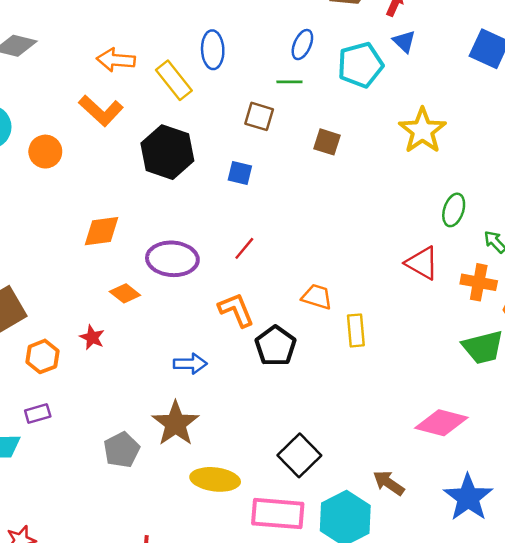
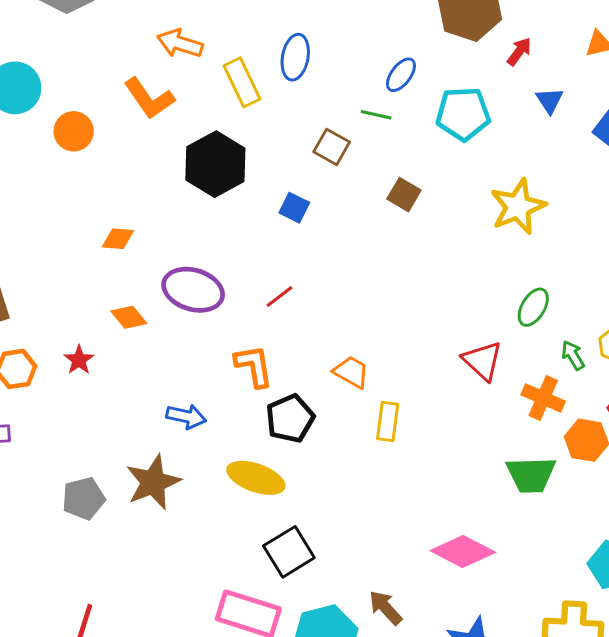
blue triangle: (404, 41) -> (550, 100), moved
orange diamond: (102, 231) -> (118, 239), size x0.7
yellow ellipse: (215, 479) -> (256, 478), moved

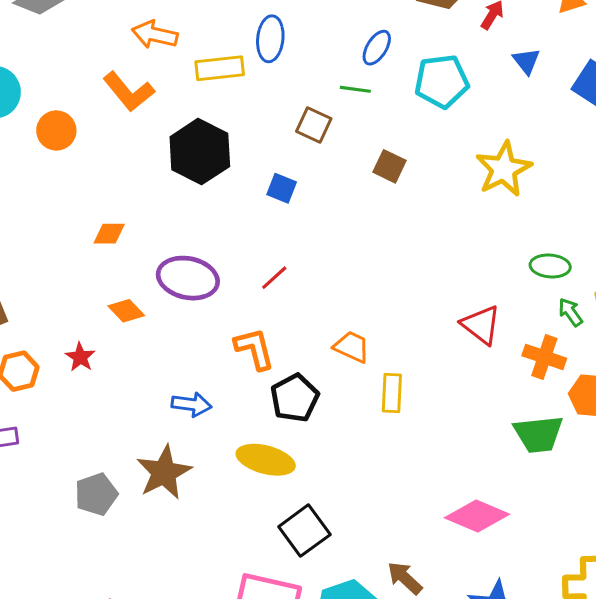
yellow rectangle: (242, 82) -> (220, 68), turned -66
green ellipse: (533, 307) -> (550, 266), moved, turned 69

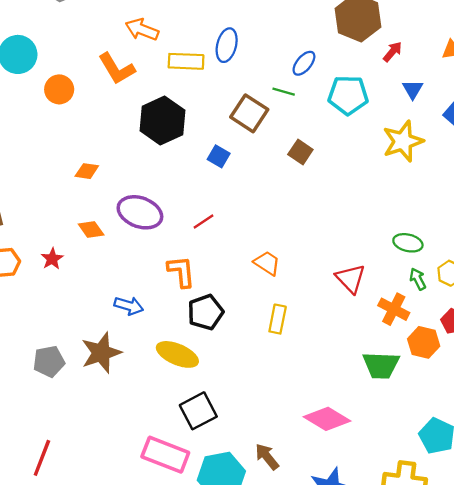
brown square: (314, 125) -> (249, 113), size x1.4
yellow star: (504, 169) -> (403, 141), moved
orange trapezoid: (352, 347) -> (267, 263), moved

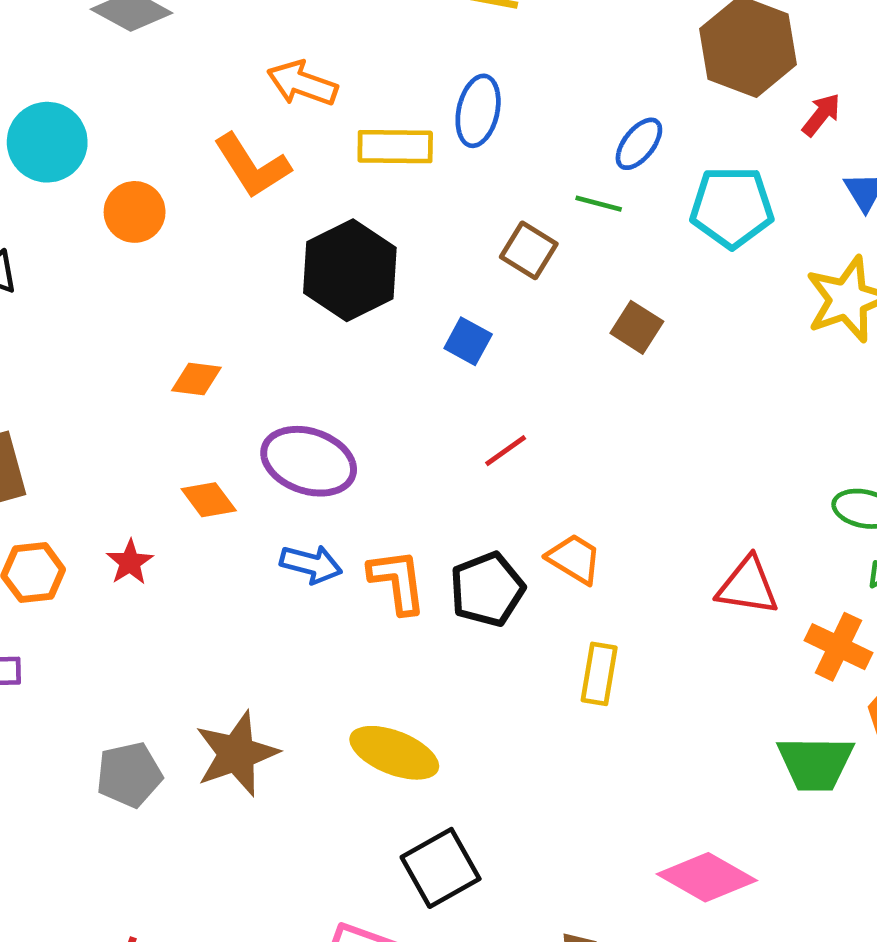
brown square: (249, 113) -> (529, 250), size x0.7
red line: (204, 221) -> (506, 451), moved
red triangle: (351, 279) -> (748, 586), turned -36
blue arrow: (129, 306) -> (311, 564), moved
black pentagon: (206, 312) -> (487, 589), moved

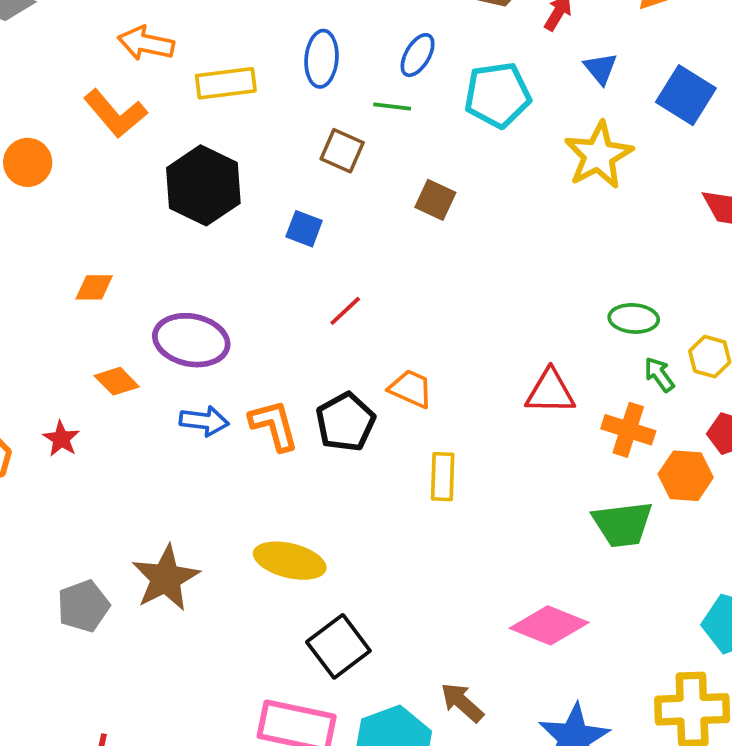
blue ellipse: (478, 111) -> (322, 59), moved

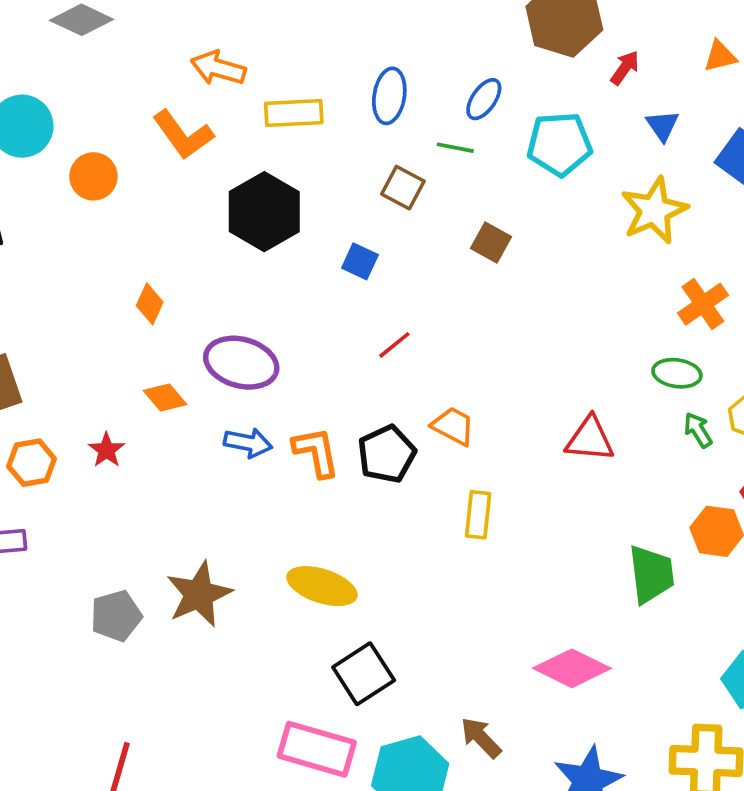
orange diamond: (94, 287) -> (150, 304), turned -69
orange cross: (628, 430) -> (703, 304), moved, turned 33
green trapezoid: (623, 524) -> (651, 574), turned -94

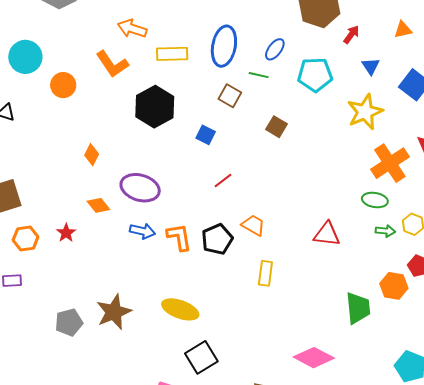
blue ellipse: (389, 96) -> (224, 46), size x1.4
orange cross: (703, 304) -> (390, 163), size x1.4
green arrow: (698, 430) -> (385, 231), turned 126

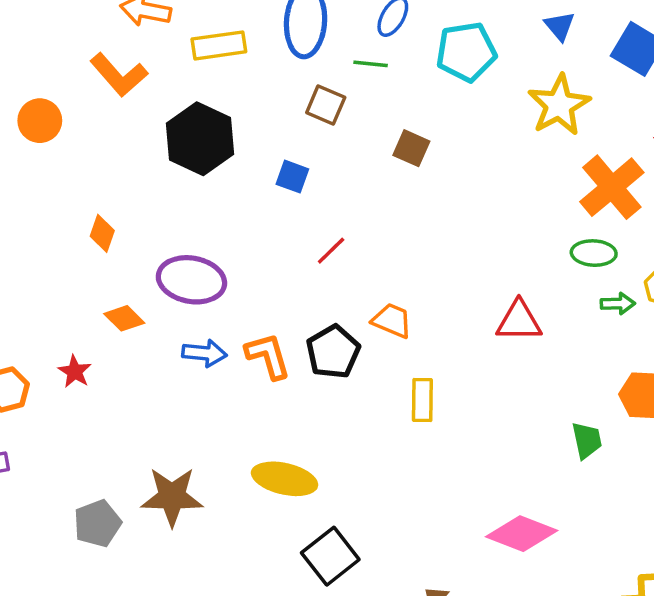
green trapezoid: (358, 308) -> (587, 440), size x0.7
brown star: (114, 312) -> (172, 497), turned 30

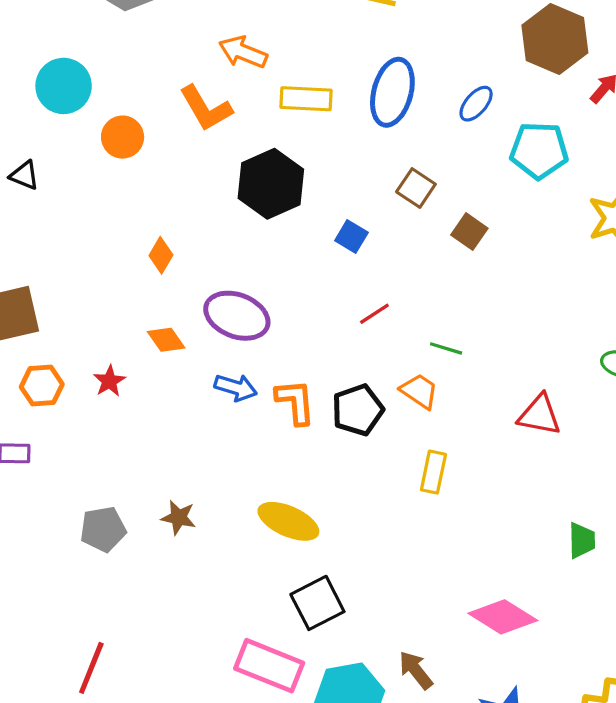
green line: (371, 64) -> (446, 348), moved
brown square: (326, 105) -> (416, 188), moved
brown star: (172, 497) -> (178, 518), size x0.6

